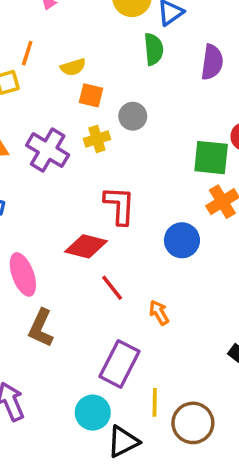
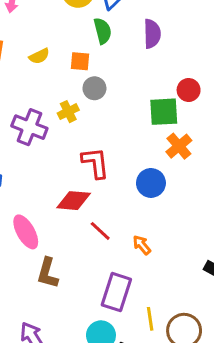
orange square: (91, 95) -> (80, 61), moved

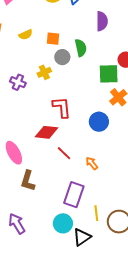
green semicircle: (103, 31) -> (81, 48), moved
purple cross: (29, 127) -> (18, 82), size x0.7

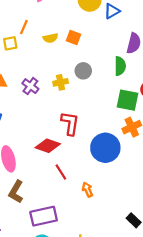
orange square: (53, 39) -> (74, 38), moved
green semicircle: (81, 48) -> (120, 66), moved
blue circle: (99, 122) -> (105, 148), size x1.4
purple rectangle: (74, 195) -> (44, 216), moved, turned 45

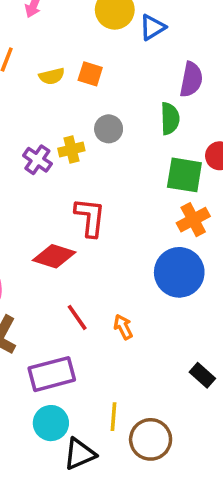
purple cross: (30, 86) -> (37, 160), moved
blue circle: (105, 148) -> (179, 272), moved
red line: (61, 172) -> (77, 317), moved

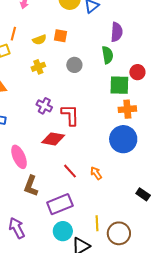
yellow cross: (71, 150) -> (38, 67), moved
purple cross: (37, 160) -> (44, 106), moved
orange cross: (193, 220) -> (127, 109), turned 30

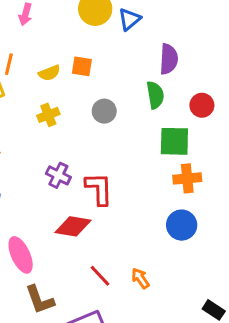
red circle: (137, 72) -> (202, 105), moved
blue circle: (123, 139) -> (182, 225), size x0.7
brown L-shape: (31, 186) -> (40, 300), turned -40

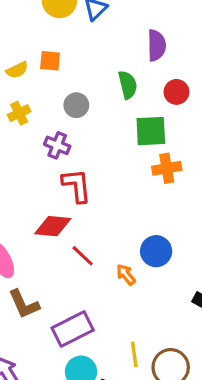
purple semicircle: (169, 59) -> (156, 45), moved
purple cross: (58, 175) -> (57, 145), moved
blue circle: (182, 225) -> (156, 251), moved
red line: (100, 276) -> (83, 256), moved

